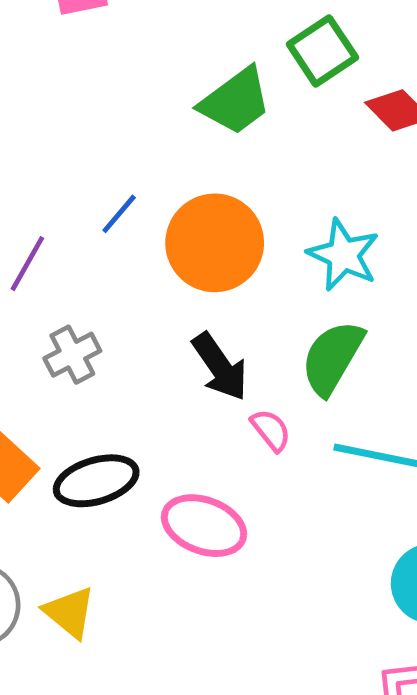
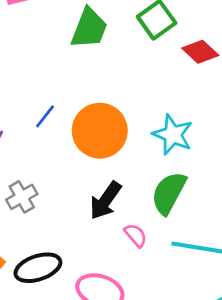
green trapezoid: (235, 101) -> (89, 28), moved, turned -30
black arrow: (220, 367) -> (105, 201), turned 72

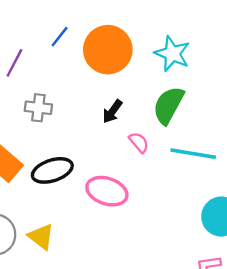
gray cross: (22, 197) -> (38, 108), turned 36
black arrow: (105, 201) -> (112, 111), size x0.7

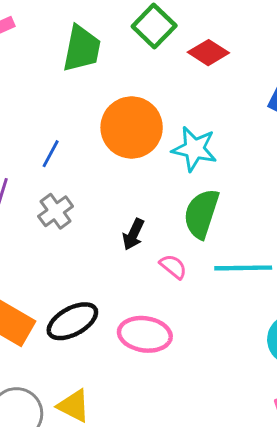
orange circle: (108, 50) -> (132, 127), moved
gray cross: (38, 108) -> (56, 211), moved, turned -32

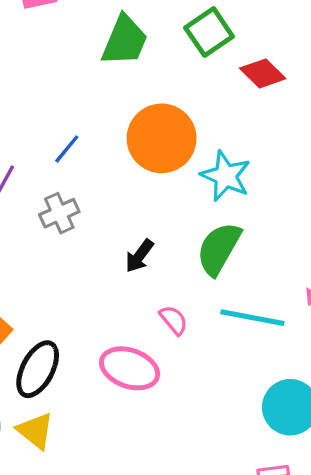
pink semicircle: (173, 267) -> (174, 320), moved
black ellipse: (72, 321) -> (38, 369), moved, turned -45

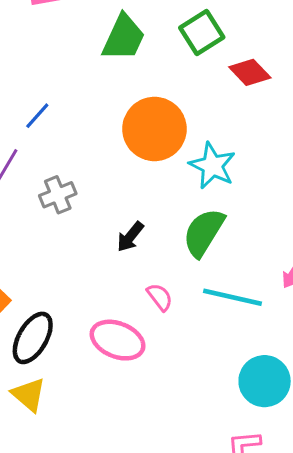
blue line: (67, 149) -> (37, 116), moved

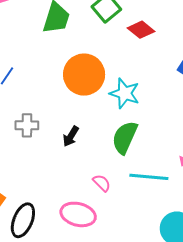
gray cross: (58, 195) -> (27, 125), turned 30
black arrow: (130, 237) -> (71, 136), moved

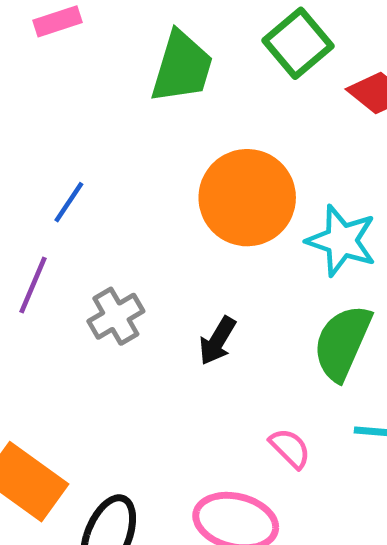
gray cross: (27, 125) -> (116, 316), turned -30

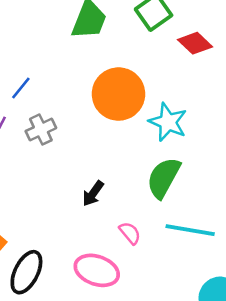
gray cross: (116, 316) -> (41, 130), moved
black arrow: (217, 341) -> (93, 193), moved

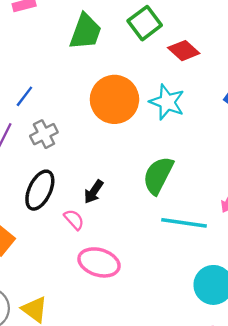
cyan star: (168, 122) -> (167, 102), moved
pink semicircle: (130, 233) -> (74, 220), moved
black ellipse: (26, 272) -> (40, 190), moved

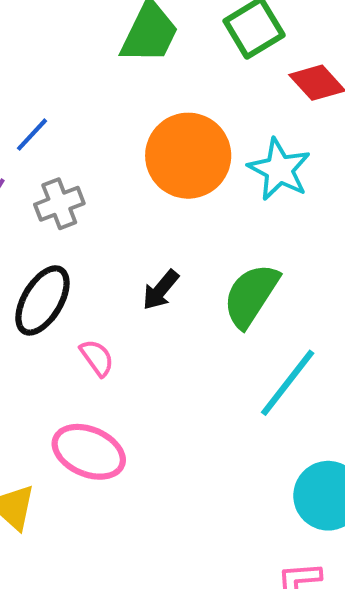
black arrow: (94, 192) -> (161, 290), moved
cyan line: (184, 223) -> (288, 383), turned -66
pink ellipse: (99, 262) -> (89, 452), moved

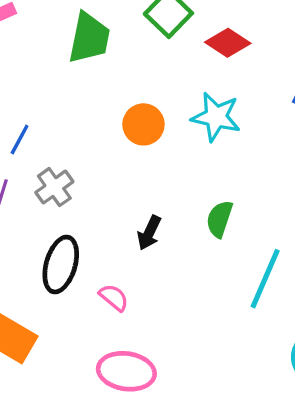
orange circle: (188, 156) -> (143, 124), size x0.6
green semicircle: (251, 295) -> (219, 219), size x0.7

